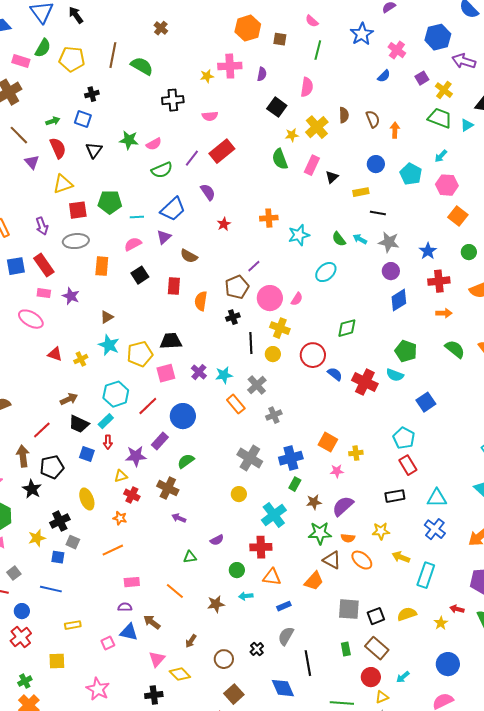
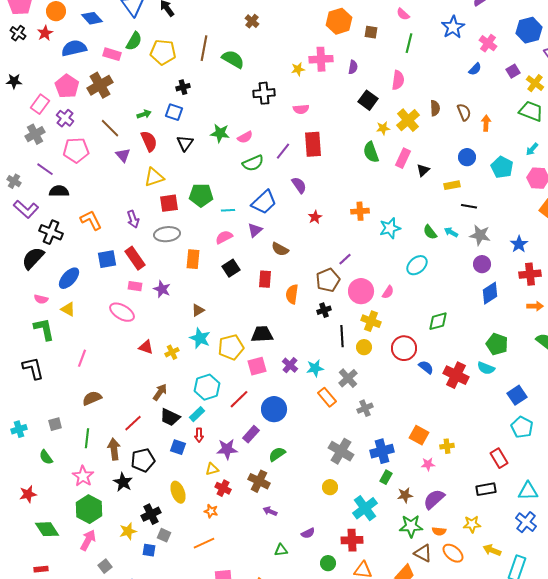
red rectangle: (222, 151) -> (313, 144), turned -55
brown arrow: (69, 399) -> (160, 392), turned -30
cyan pentagon: (404, 438) -> (522, 427), moved

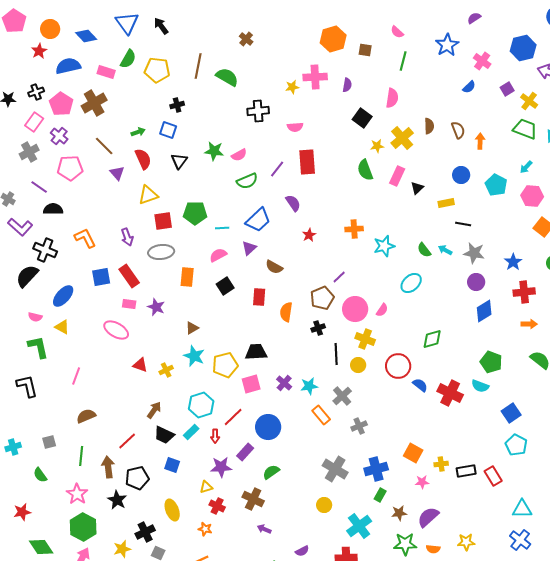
black cross: (18, 33) -> (36, 92), moved, turned 35
red arrow: (199, 435) -> (215, 436), moved
black rectangle: (486, 489) -> (466, 471), moved

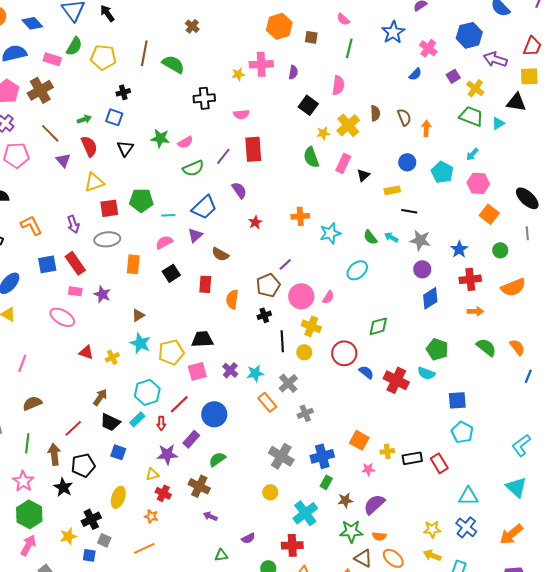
blue square: (511, 413) -> (457, 400), turned 30
yellow ellipse: (172, 510) -> (118, 497), turned 40
yellow star: (466, 542) -> (432, 529), moved

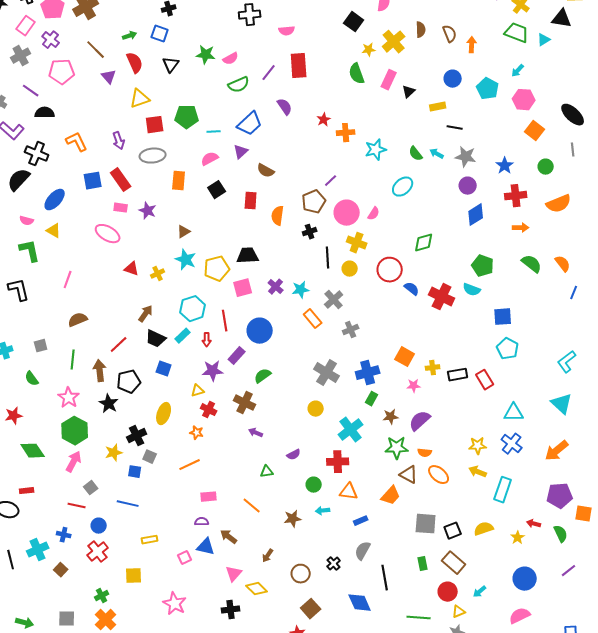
red star: (255, 222) -> (324, 120), moved
red line: (179, 404) -> (225, 321), turned -55

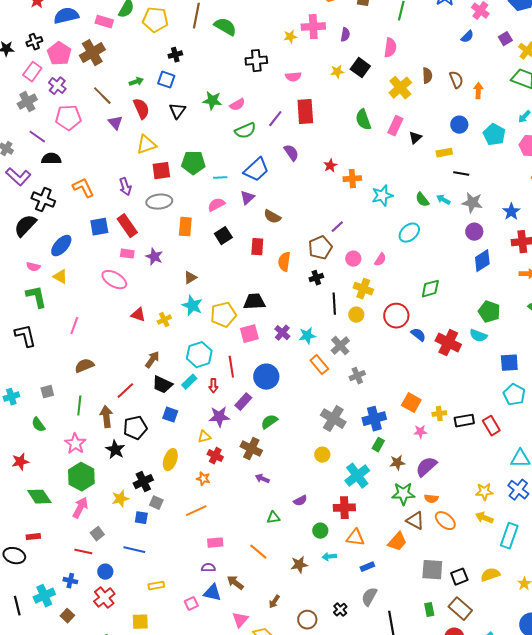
yellow star: (369, 50) -> (337, 72), moved
pink circle: (347, 213) -> (353, 259), size x0.6

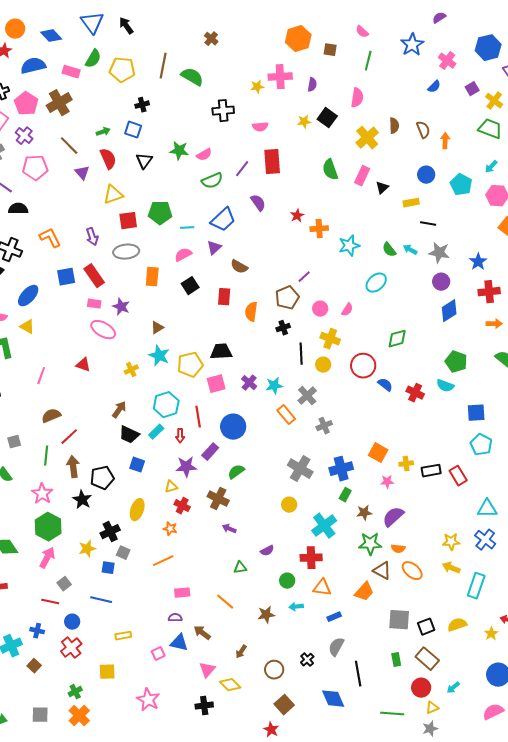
pink ellipse: (114, 280) -> (103, 330), moved
red triangle: (138, 315) -> (83, 365), moved
red cross: (448, 343) -> (415, 393), size x0.7
red line: (125, 391) -> (69, 437), moved

